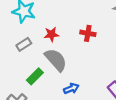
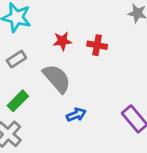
red star: (51, 34) -> (62, 41), moved
green rectangle: (35, 76) -> (18, 101), moved

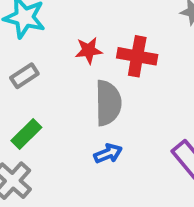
red cross: (97, 45) -> (137, 56), size x1.4
gray semicircle: (57, 79) -> (108, 103), moved, turned 40

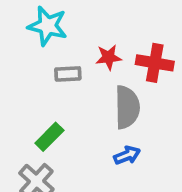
gray rectangle: (24, 76) -> (68, 74), moved, turned 30

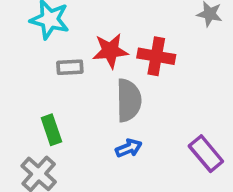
red star: (109, 57) -> (110, 51), size x1.4
green rectangle: (49, 137) -> (51, 130), turned -64

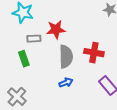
red cross: (156, 56) -> (94, 53), moved
green rectangle: (51, 130) -> (24, 59), moved

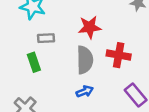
red star: (56, 30) -> (90, 27), moved

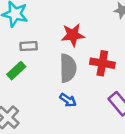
green rectangle: (34, 62) -> (16, 71), turned 66
blue arrow: (85, 91) -> (68, 100), turned 56

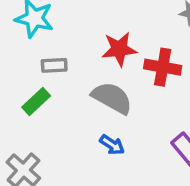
red cross: (102, 63) -> (163, 67), moved
gray semicircle: (68, 68) -> (112, 98), turned -60

